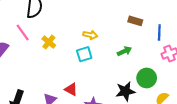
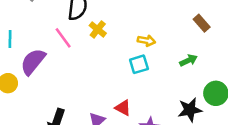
brown rectangle: (135, 21) -> (202, 23), turned 32
yellow cross: (49, 42) -> (98, 29), moved

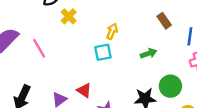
pink line: (63, 38) -> (39, 48), moved
yellow arrow: (146, 41) -> (112, 31), turned -84

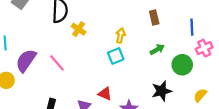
brown rectangle: (164, 21) -> (154, 17), moved, turned 32
green circle: (170, 86) -> (182, 65), moved

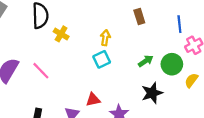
green arrow: (157, 49) -> (146, 61), moved
red triangle: (105, 94) -> (93, 100), turned -32
yellow semicircle: (200, 95) -> (191, 80), moved

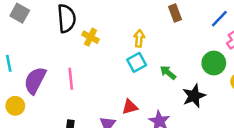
blue line: (179, 24) -> (219, 19), turned 54
green arrow: (146, 61) -> (168, 72), moved, turned -104
pink line: (41, 71) -> (71, 79), turned 42

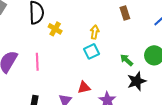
green arrow: (168, 72) -> (126, 60), moved

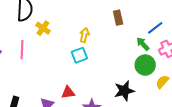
green arrow: (126, 60) -> (143, 44), moved
pink line: (37, 62) -> (22, 50), moved

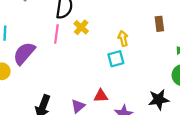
yellow arrow: (84, 35) -> (123, 38), turned -32
pink line: (22, 50) -> (56, 34), moved

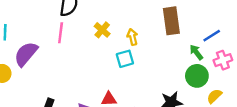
brown rectangle: (159, 24) -> (171, 21), size x1.6
yellow cross: (81, 27) -> (102, 30), moved

